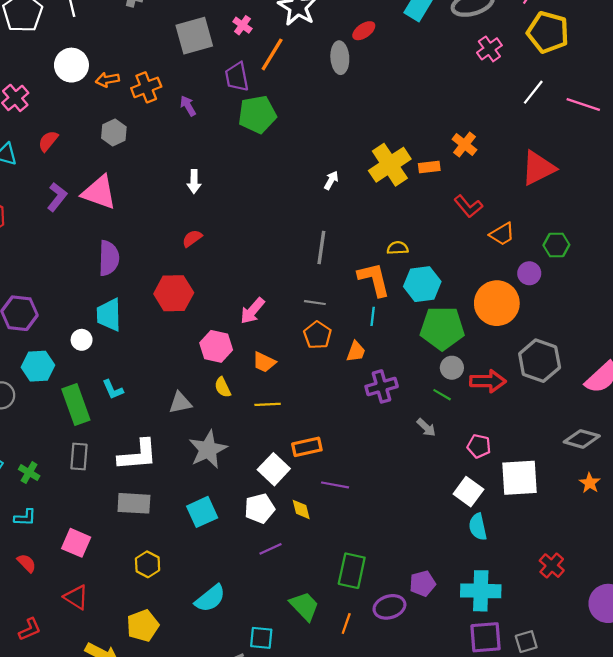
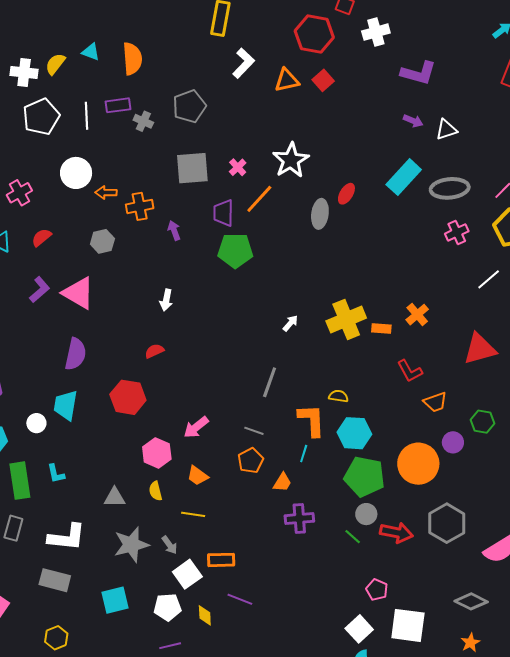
red ellipse: (364, 31) -> (346, 194), turned -35
gray arrow: (426, 428) -> (170, 545), moved

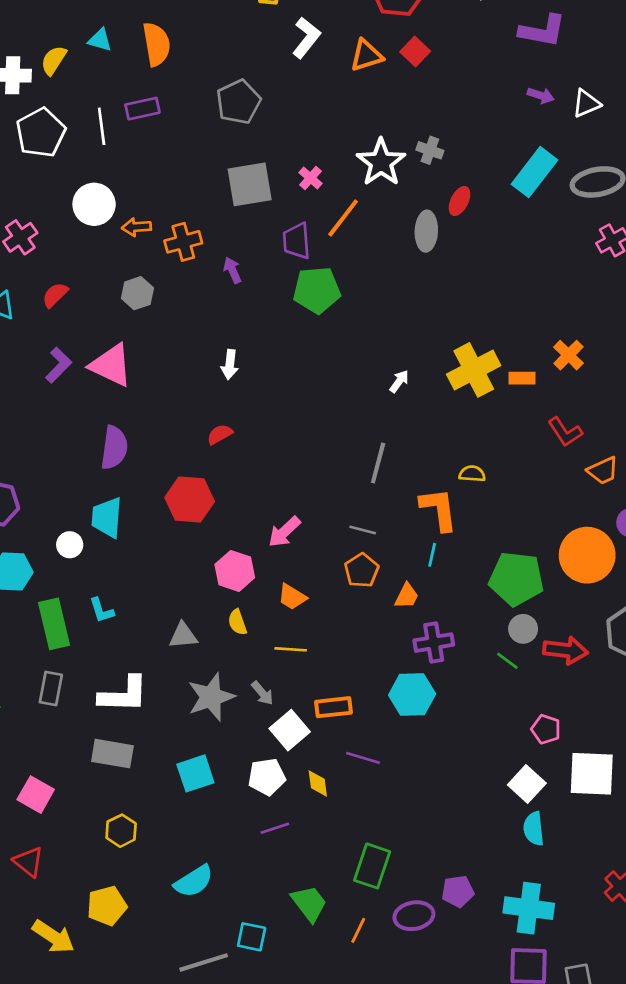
gray cross: (143, 121) -> (430, 150), moved
cyan hexagon: (354, 433) -> (412, 695), moved

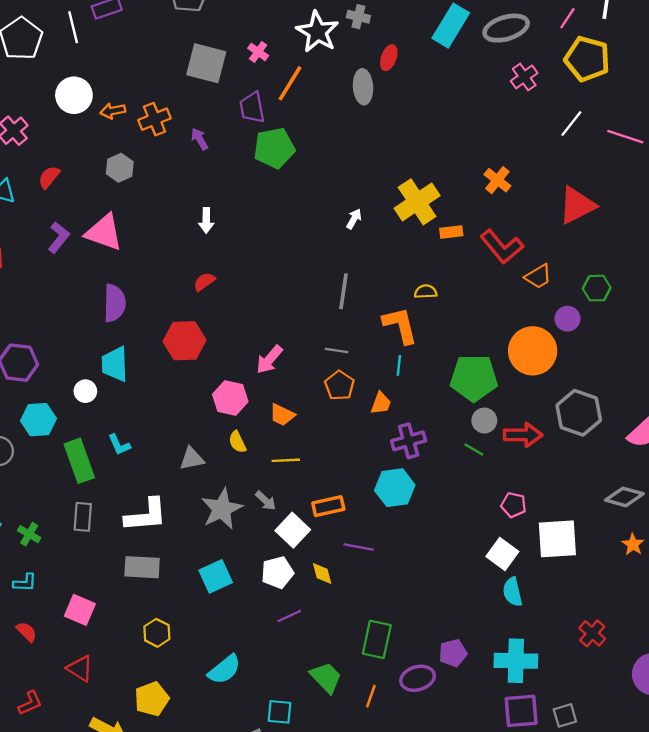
gray square: (250, 184) -> (206, 63), turned 30
orange rectangle: (522, 378) -> (451, 232), moved
red L-shape: (565, 432) -> (502, 247), size x1.4

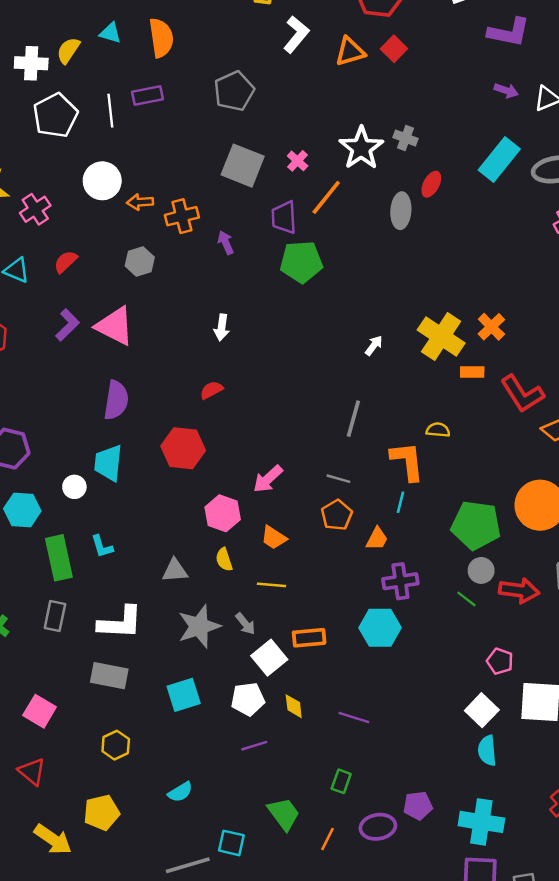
orange cross: (497, 180) -> (491, 327), moved
yellow cross: (417, 202) -> (441, 337), turned -30
purple line: (359, 547) -> (354, 718), moved
green rectangle: (377, 639) -> (341, 781), size x0.6
cyan semicircle: (224, 669) -> (180, 792), size x0.7

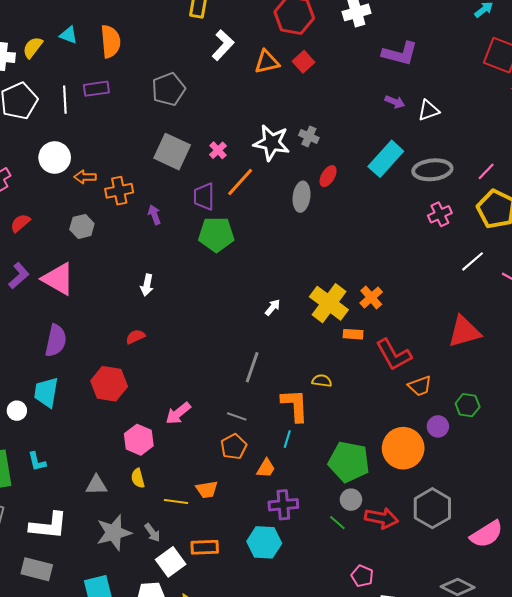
white star: (361, 148) -> (272, 143), turned -30
orange trapezoid: (274, 538) -> (207, 490), moved, turned -45

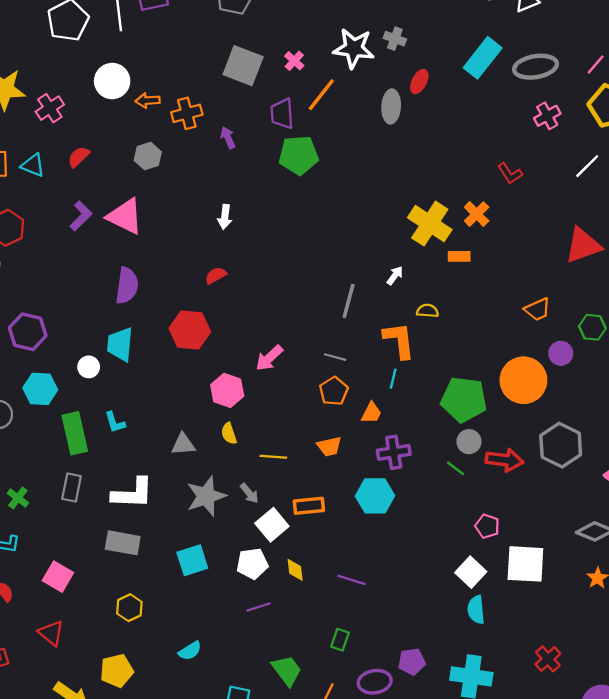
white arrow: (273, 307) -> (395, 276), moved
red L-shape: (394, 355) -> (510, 173), moved, size x0.6
orange trapezoid: (207, 490) -> (329, 446), moved

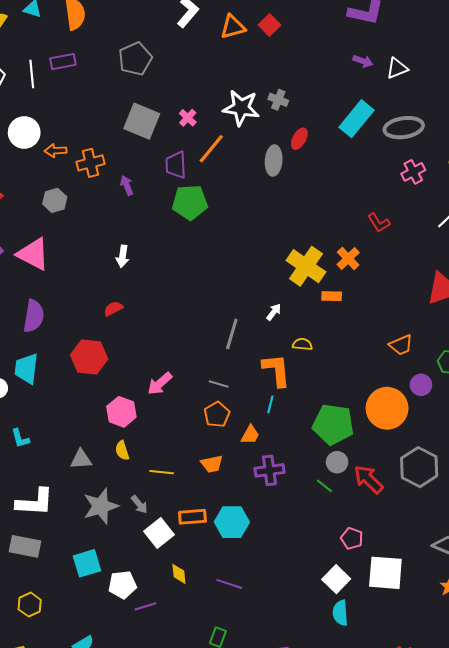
red arrow: (505, 460) -> (369, 479), turned -144
cyan hexagon: (375, 496) -> (232, 522), moved
white pentagon: (252, 564) -> (122, 585), moved

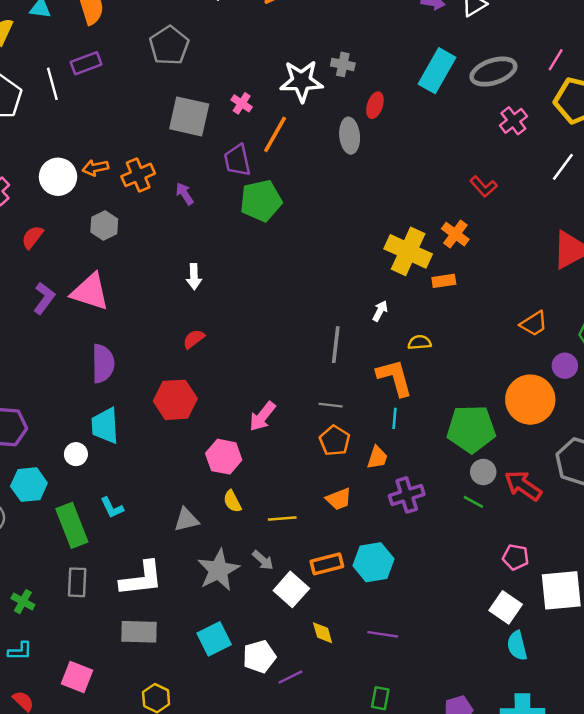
white circle: (24, 132) -> (58, 177), moved

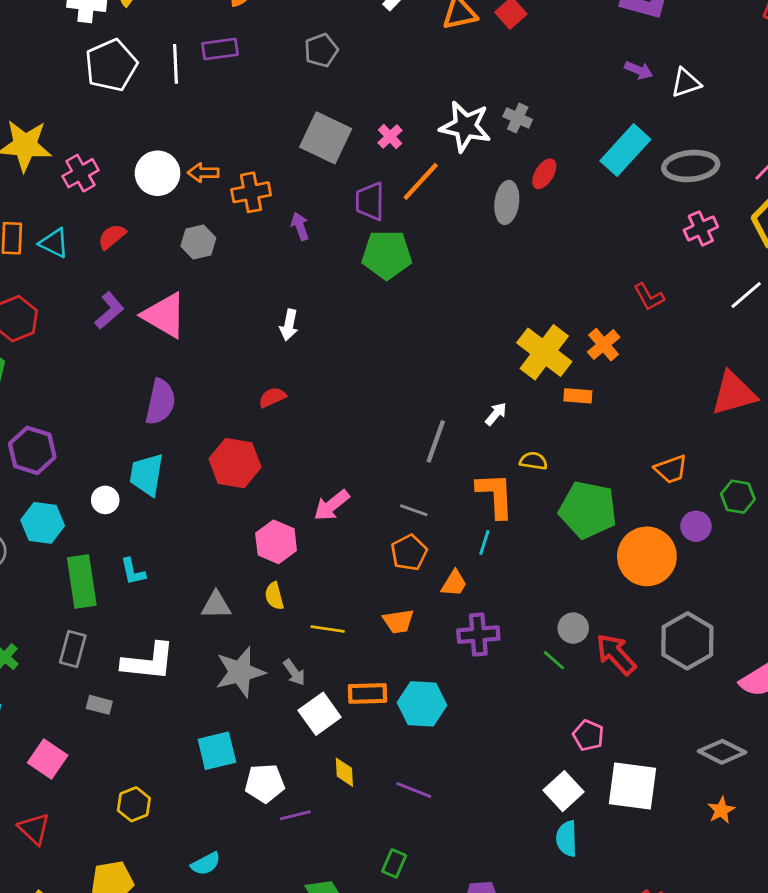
gray pentagon: (169, 46) -> (321, 50), size x0.7
green pentagon: (471, 429) -> (588, 510), moved
gray rectangle: (139, 632) -> (99, 705), moved, size x0.6

